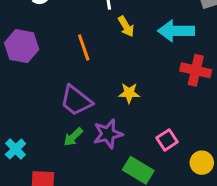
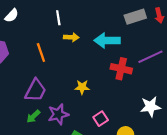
yellow arrow: (126, 26) -> (71, 37), turned -56
yellow star: (129, 93) -> (82, 87), moved
purple trapezoid: (76, 101) -> (35, 90), turned -100

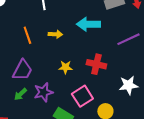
yellow arrow: (71, 37) -> (55, 34), moved
red cross: (121, 69) -> (96, 64), moved
pink square: (101, 119) -> (82, 96), size x1.5

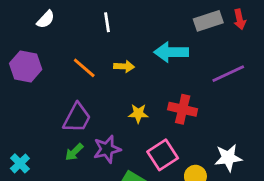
orange line: (27, 35) -> (84, 68), turned -30
white star: (128, 85) -> (228, 158), moved

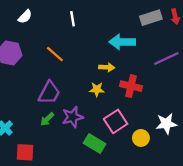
yellow arrow: (124, 66) -> (107, 67), moved

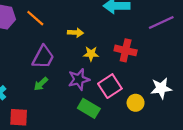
orange line: (55, 54) -> (35, 18), moved
yellow arrow: (107, 67) -> (75, 33), moved
purple star: (73, 117) -> (79, 79), moved

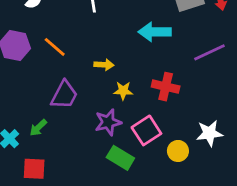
green arrow: (41, 84) -> (38, 128), moved

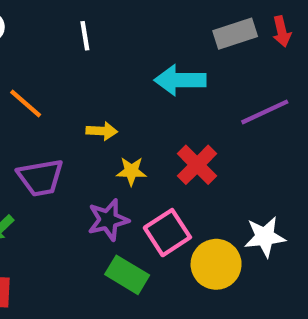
red cross: (166, 87) -> (197, 165), turned 32
purple trapezoid: (64, 95) -> (40, 178), turned 52
yellow circle: (178, 151) -> (216, 264), size x1.5

